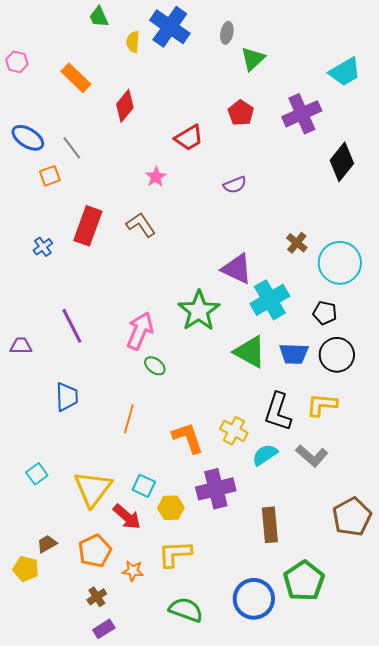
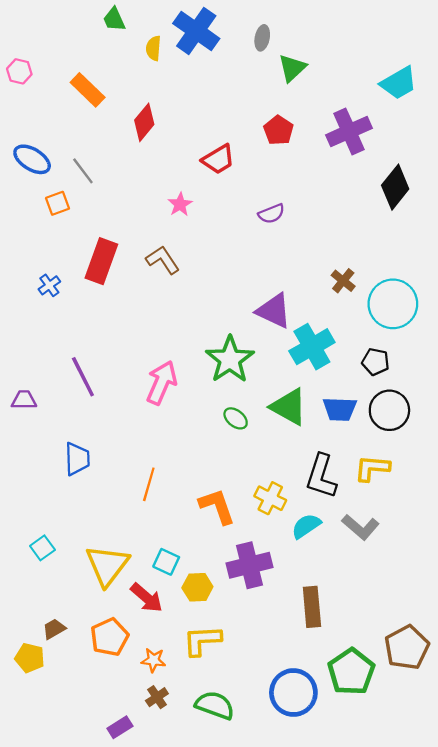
green ellipse: (155, 366) -> (236, 418), moved
brown pentagon: (352, 517) -> (407, 647), moved
brown cross: (97, 597) -> (157, 697), moved

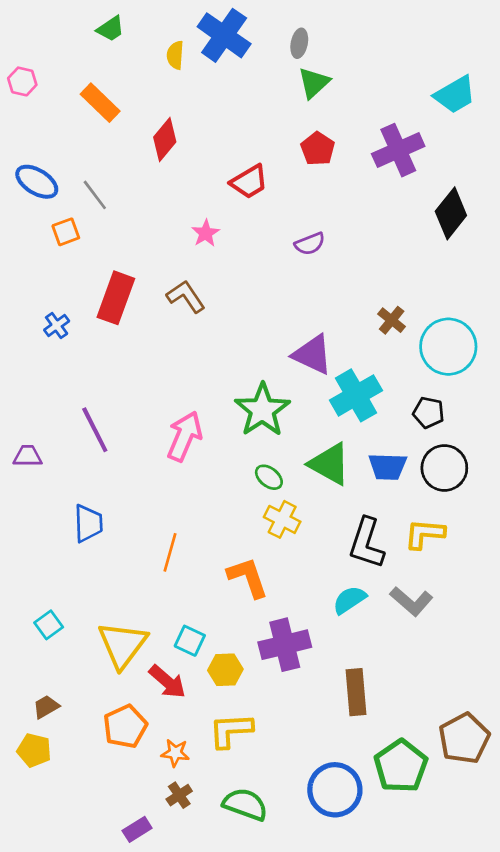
green trapezoid: (114, 19) -> (111, 29), moved, turned -100
green triangle: (292, 68) -> (314, 83), moved
yellow cross: (270, 498) -> (282, 519), moved
brown trapezoid: (54, 629) -> (46, 707), moved

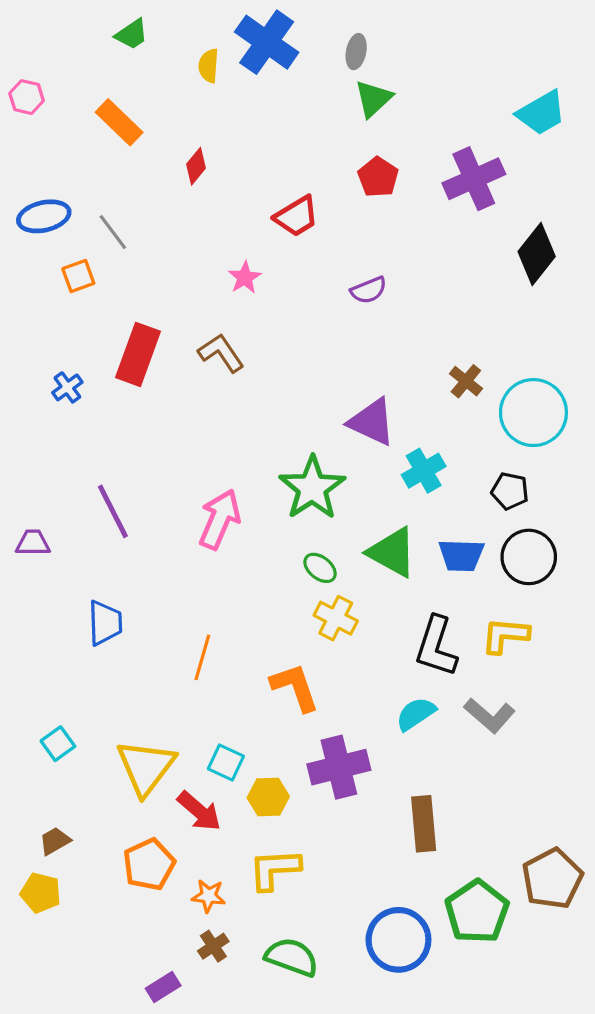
red diamond: (165, 140) -> (196, 166), size x0.7
blue ellipse: (37, 182) -> (44, 216), turned -45
cyan cross: (356, 395) -> (424, 471), size x0.7

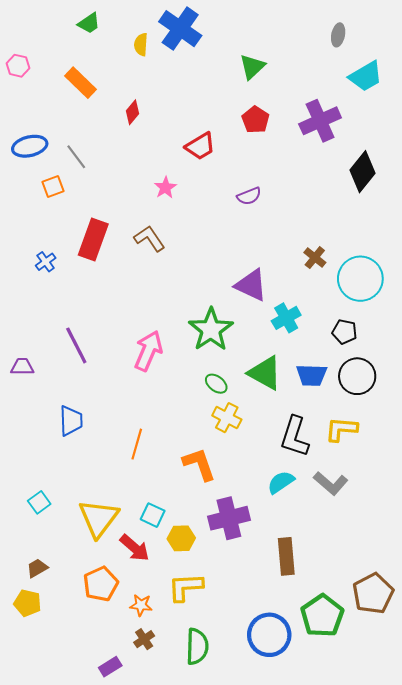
gray ellipse: (356, 52) -> (338, 35), moved
green semicircle: (292, 957) -> (197, 646), turned 72

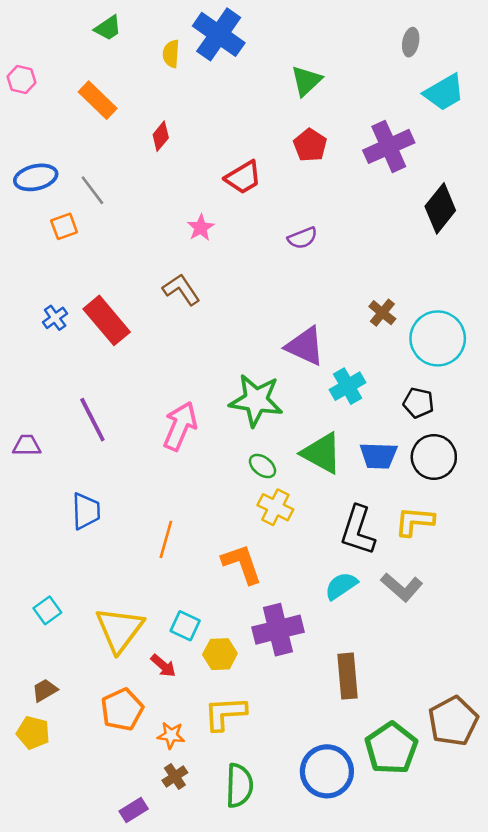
red rectangle: (93, 239) -> (107, 320), moved, turned -60
green star: (211, 330) -> (256, 400), turned -30
red arrow: (135, 548) -> (163, 666), size x0.7

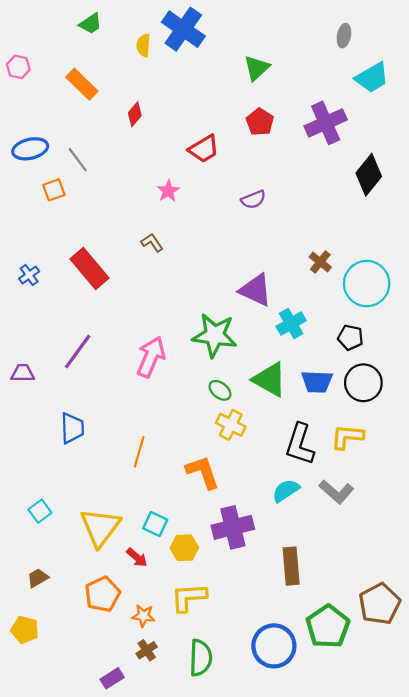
brown L-shape: (181, 289) -> (152, 243), size x0.7
blue cross: (55, 318) -> (29, 275), moved
purple line: (92, 420) -> (78, 352), turned 63
yellow pentagon: (33, 733) -> (25, 630), moved

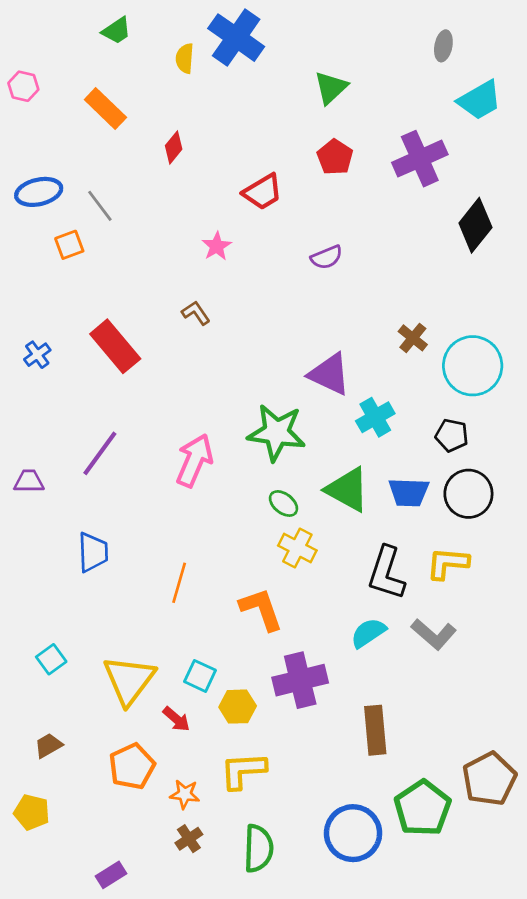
purple rectangle: (112, 678) -> (111, 875), moved

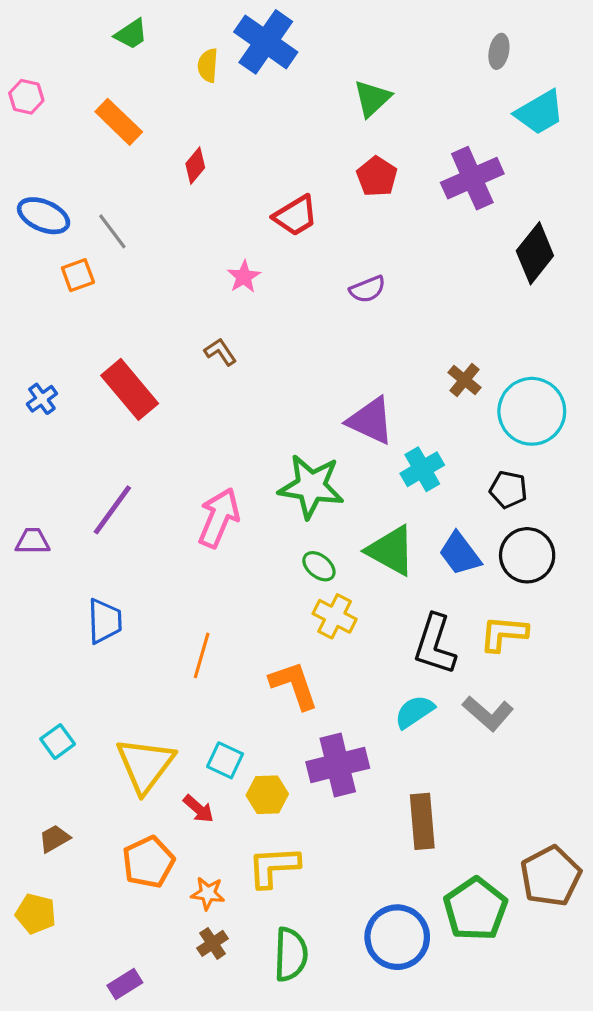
blue ellipse: (39, 192) -> (44, 216), turned 36
blue trapezoid: (409, 492) -> (460, 554), turned 51

